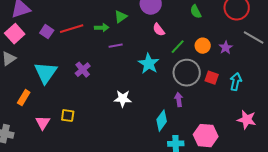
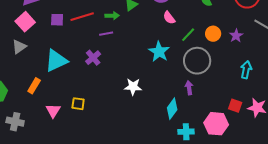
purple square: (47, 32) -> (57, 20), turned -32
purple line: (116, 46) -> (106, 34), moved
cyan triangle: (46, 73) -> (56, 61), turned 30
red square: (212, 78) -> (235, 106), moved

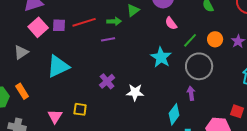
pink square: (25, 22) -> (38, 27), moved
purple cross: (93, 58) -> (107, 81), moved
orange rectangle: (34, 86) -> (22, 91), moved, turned -63

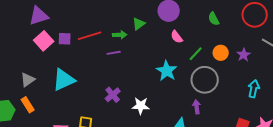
gray triangle: (21, 52) -> (28, 80), moved

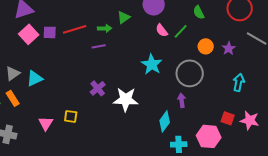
green line: (196, 54) -> (181, 31), moved
cyan triangle: (64, 80) -> (35, 78), moved, size x0.7
white star: (141, 106) -> (126, 99), size x1.4

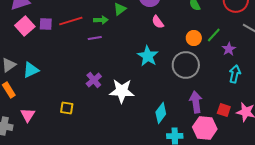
green line: (181, 31) -> (214, 35), moved
orange circle: (206, 46) -> (194, 38), moved
purple star: (229, 48) -> (229, 49), moved
purple arrow: (182, 100) -> (196, 102), moved, size x1.5
pink triangle: (46, 123) -> (28, 115), moved

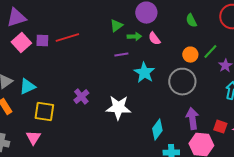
green arrow: (101, 20) -> (134, 37), moved
purple line: (95, 38) -> (121, 55), moved
purple cross: (94, 80) -> (81, 97), moved
yellow square: (67, 108) -> (44, 112), moved, size x1.5
pink triangle: (28, 115) -> (33, 138), moved

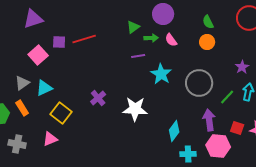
pink square: (21, 43) -> (38, 55), moved
green line: (210, 52) -> (227, 97), moved
orange circle: (190, 55) -> (207, 42), moved
yellow square: (44, 112) -> (61, 113), turned 30
pink triangle: (33, 138) -> (50, 139), turned 35

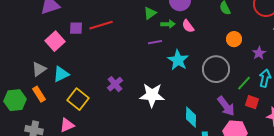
orange circle: (207, 42) -> (234, 39), moved
purple arrow: (209, 120) -> (226, 106), turned 150
red square: (237, 128) -> (252, 102), moved
cyan diamond: (174, 131) -> (191, 117), turned -35

